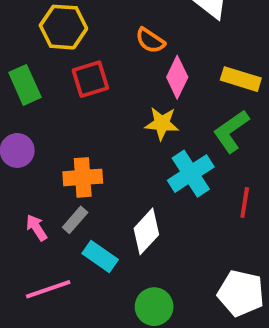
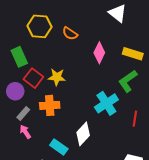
orange semicircle: (150, 41) -> (70, 33), moved
red square: (90, 79) -> (33, 78), moved, turned -36
yellow star: (162, 123) -> (57, 77), moved
gray rectangle: (75, 220) -> (23, 114), moved

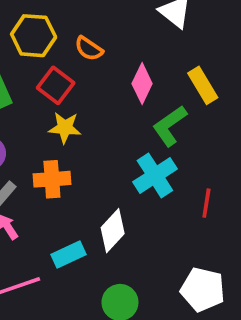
yellow rectangle: (133, 54) -> (203, 85), turned 42
red square: (33, 78) -> (56, 85), moved
green L-shape: (128, 81) -> (170, 126), moved
cyan rectangle: (59, 147) -> (68, 255), turned -60

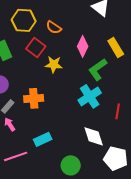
yellow star: (65, 128) -> (54, 64), moved
white diamond: (113, 231) -> (94, 136), moved, turned -60

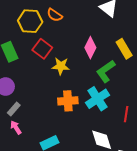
orange semicircle: (54, 27) -> (55, 15), moved
orange cross: (34, 98) -> (68, 101), moved

